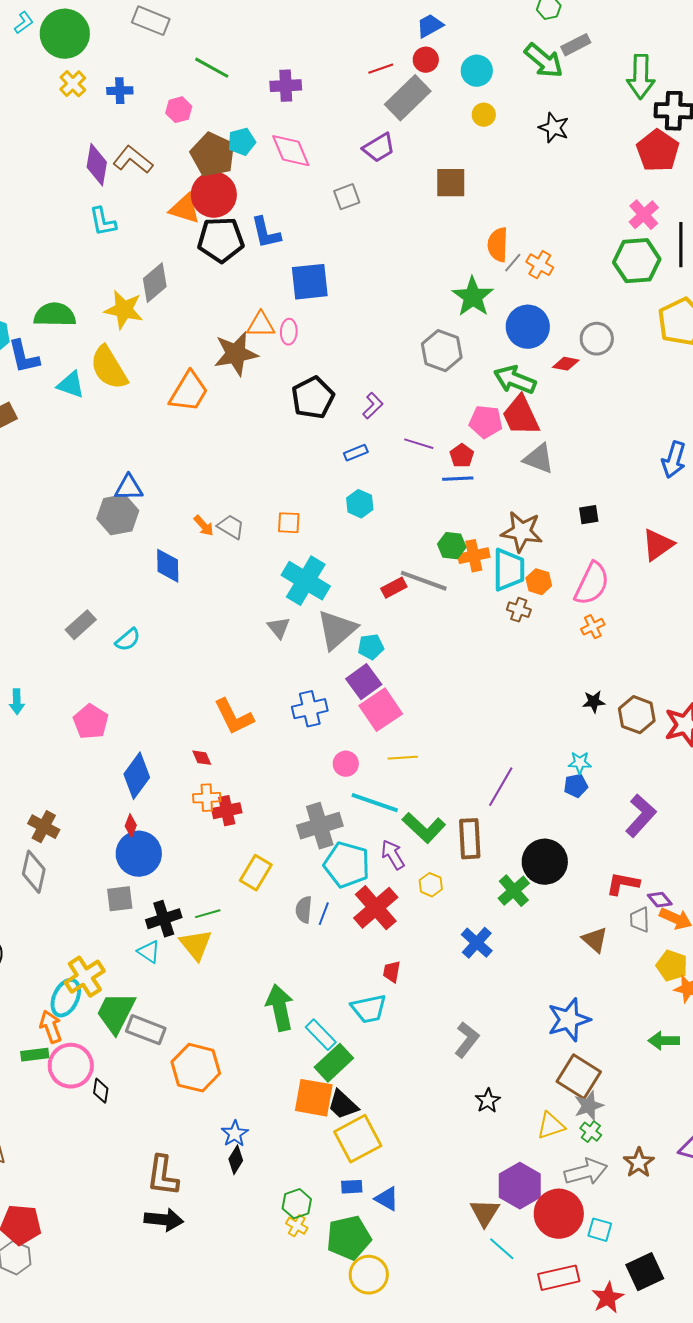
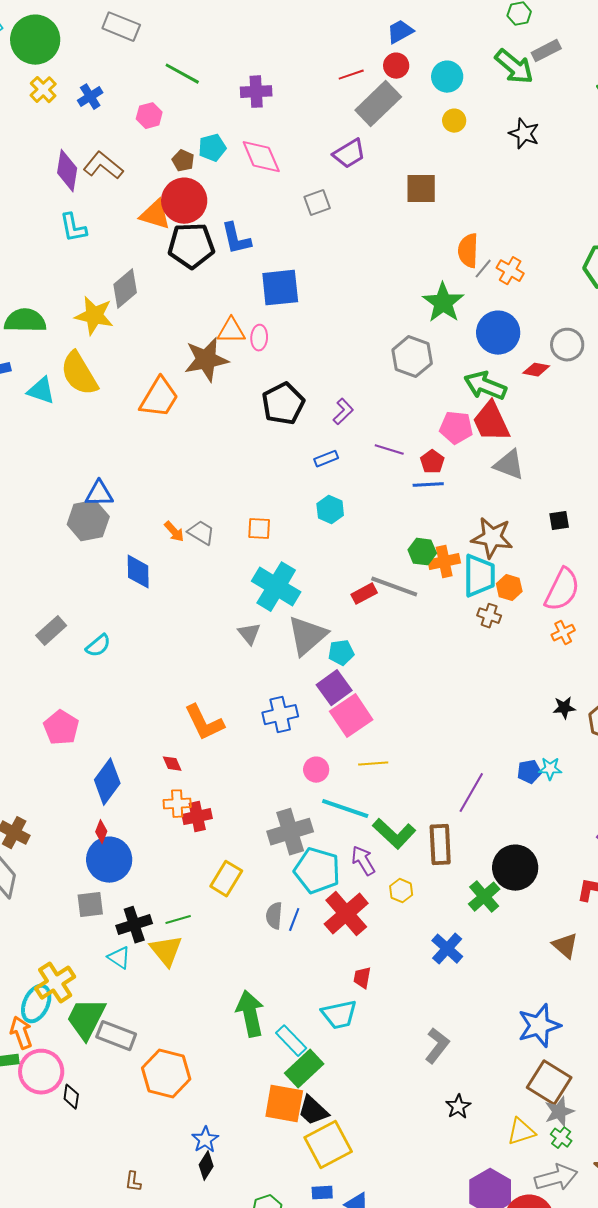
blue cross: (120, 91) -> (90, 97), turned -30
brown pentagon: (213, 155) -> (183, 161), size x0.5
blue pentagon: (576, 786) -> (529, 772), moved
brown L-shape: (163, 1176) -> (133, 1182), size x0.5

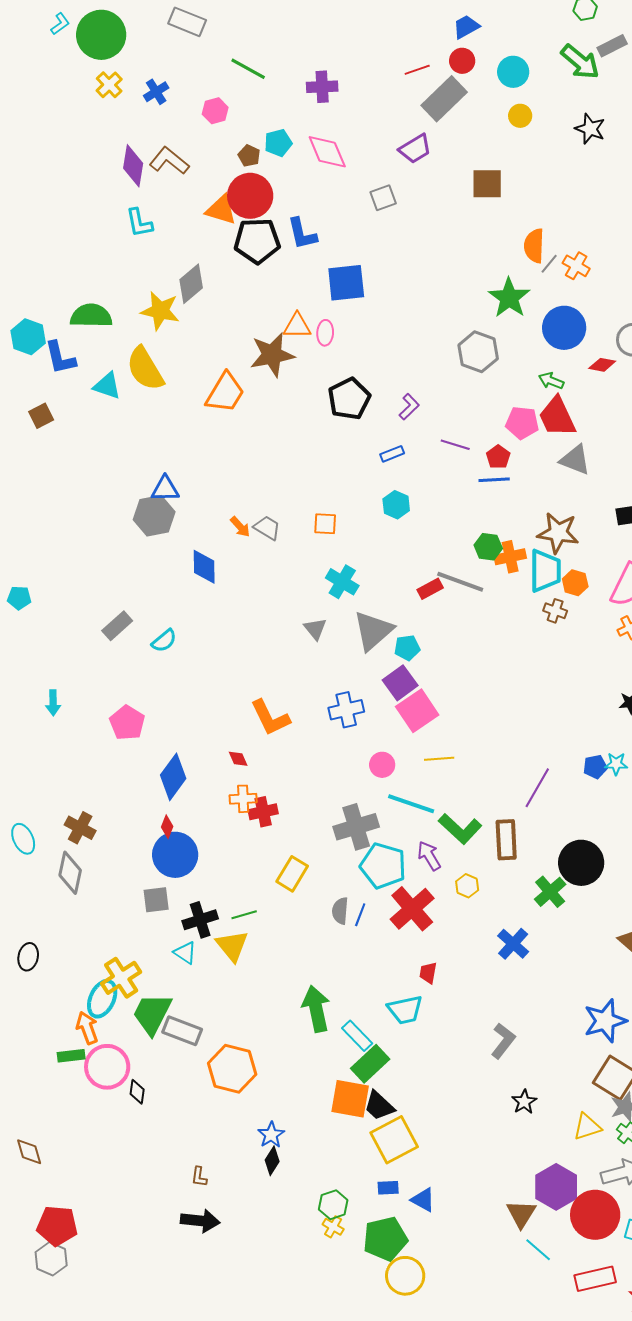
green arrow: (485, 386) -> (551, 381), size x0.6
cyan cross: (276, 587) -> (342, 582), size x0.7

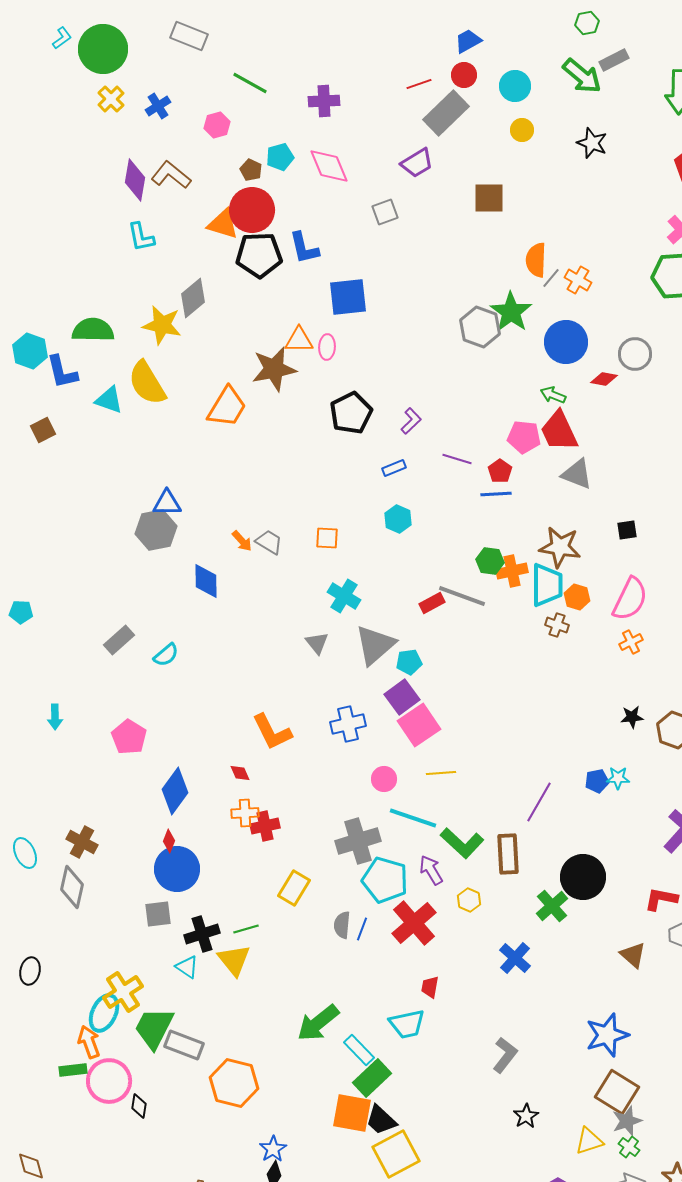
gray hexagon: (478, 352) -> (480, 327), moved
green arrow: (316, 1009) -> (318, 1023), turned -117

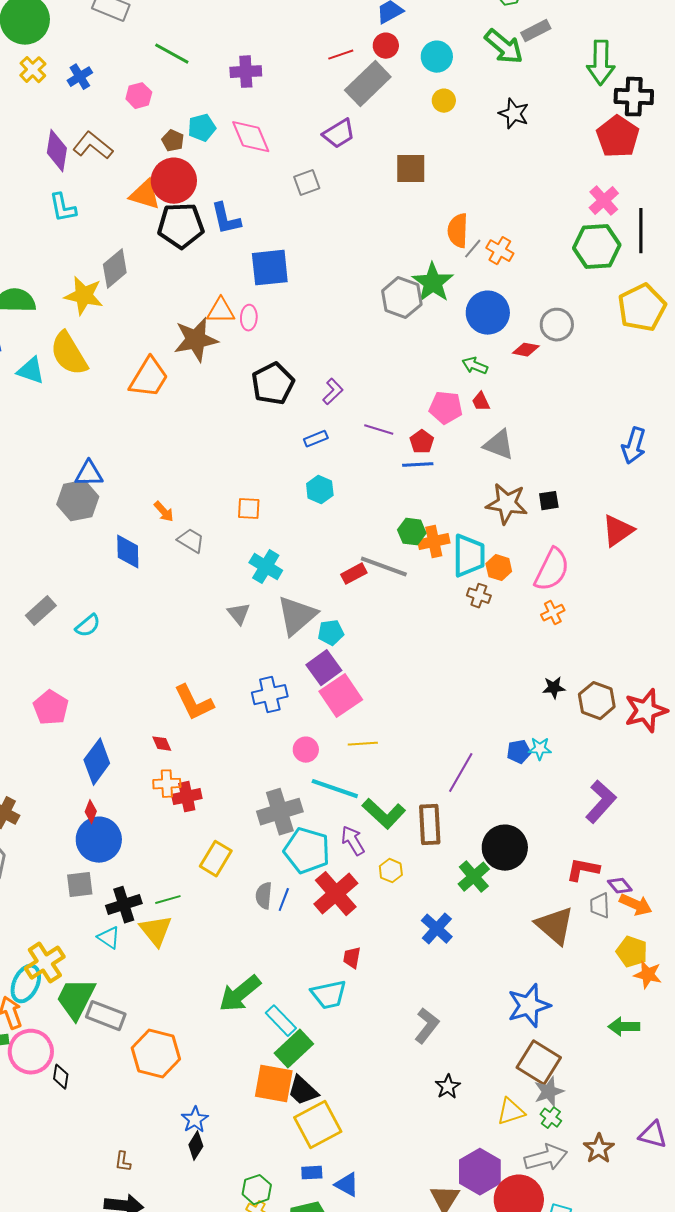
red trapezoid: (559, 431) -> (481, 402), size x0.5
gray trapezoid: (269, 542) -> (191, 541), moved
brown star: (560, 547) -> (507, 504), moved
brown triangle: (633, 955) -> (555, 926), size x1.5

